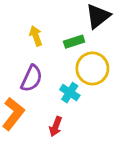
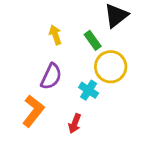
green rectangle: (74, 42) -> (93, 40), turned 72

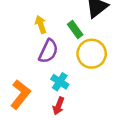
purple semicircle: (51, 76) -> (48, 51), moved
cyan cross: (89, 90) -> (60, 82), moved

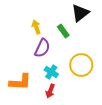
yellow circle: (92, 54) -> (81, 65), moved
orange L-shape: (20, 94) -> (20, 82), turned 55

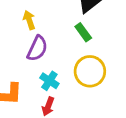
green rectangle: (63, 31) -> (83, 32), moved

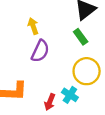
cyan cross: (49, 81) -> (70, 95), moved

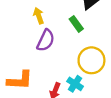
green rectangle: (81, 37) -> (76, 24), moved

